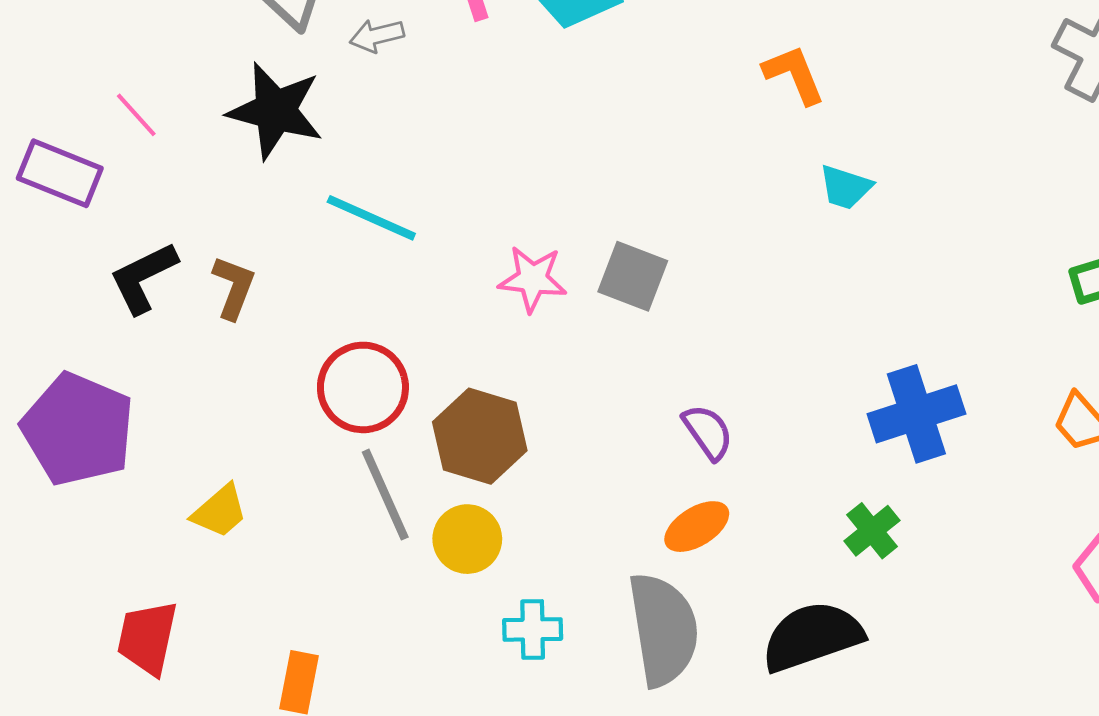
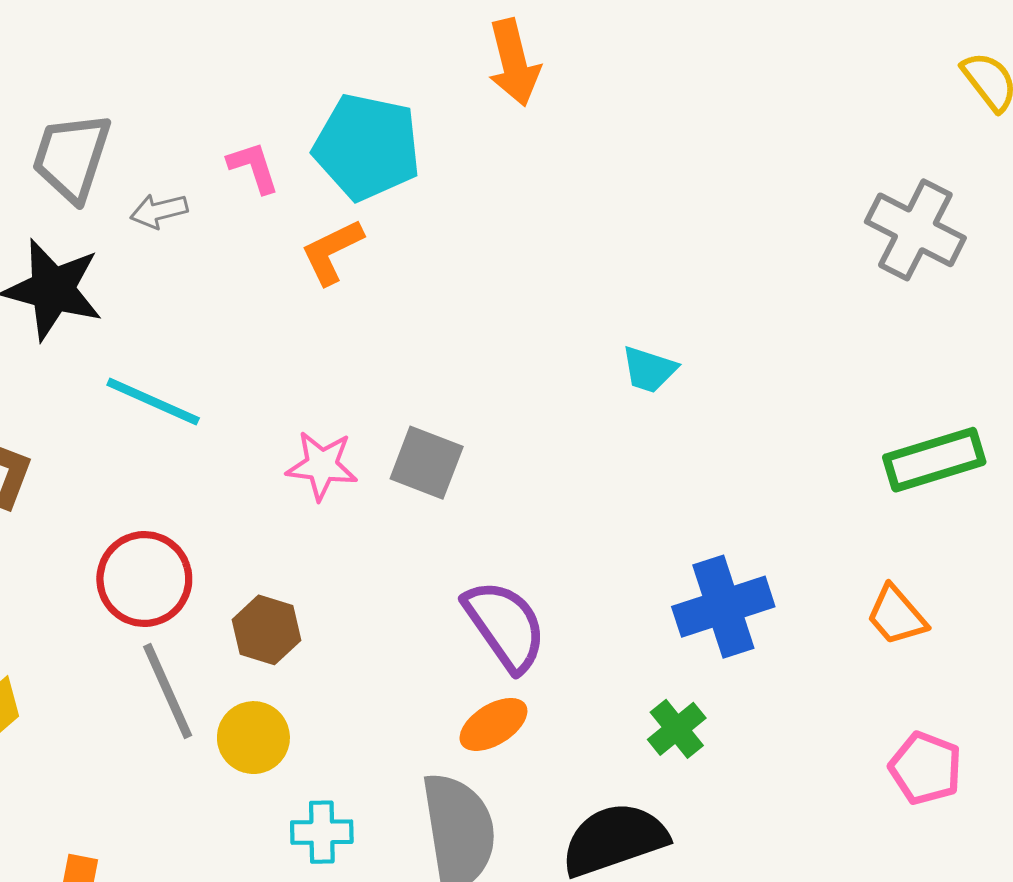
orange L-shape: (794, 75) -> (332, 252), moved, turned -94
purple semicircle: (708, 432) -> (505, 626), size x1.6
brown hexagon: (480, 436) -> (267, 630), size x0.7

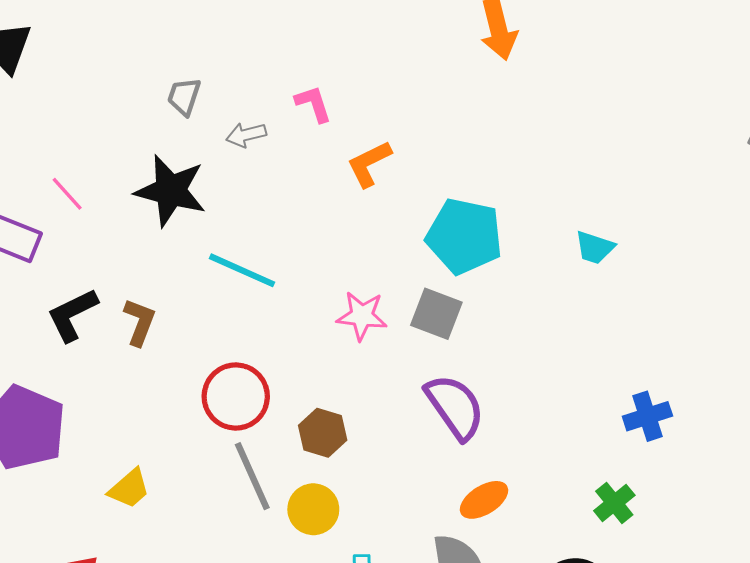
cyan pentagon: (367, 147) -> (464, 236), moved
gray trapezoid: (72, 157) -> (184, 97), size x0.6
blue cross: (723, 607) -> (647, 416), size x0.7
purple semicircle: (505, 626) -> (455, 407), moved

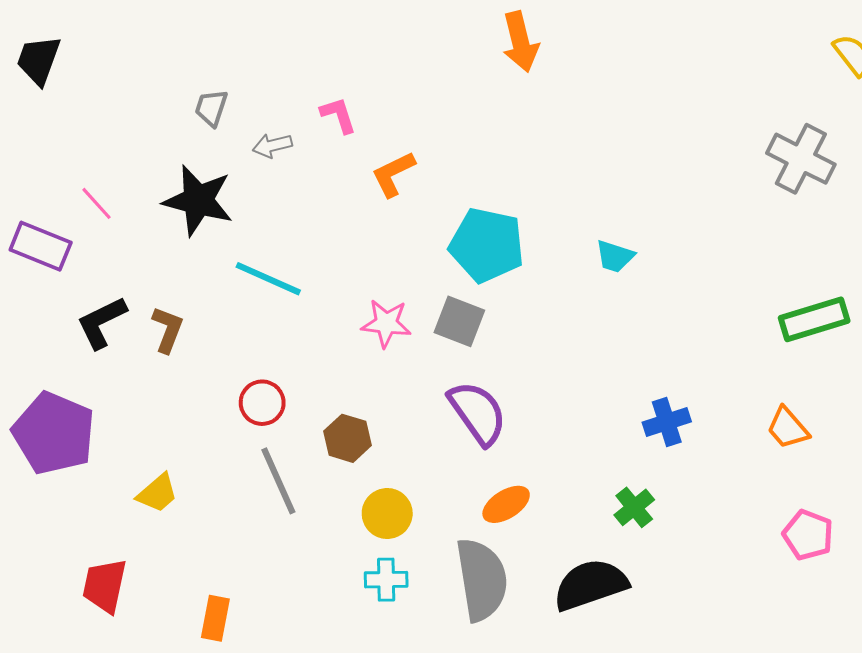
red circle: (236, 396) -> (262, 403), size x0.7
yellow circle: (313, 509) -> (387, 513), moved

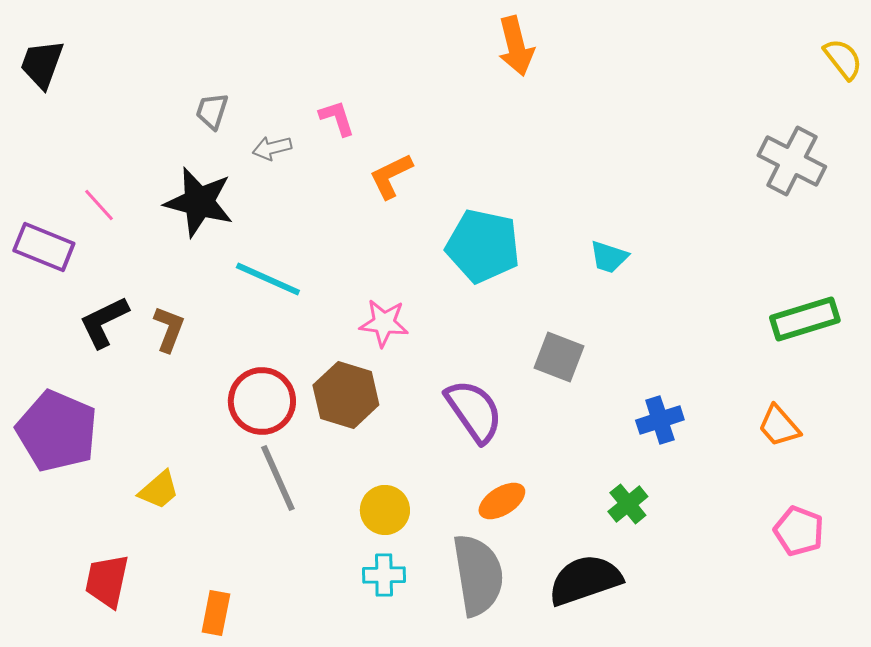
gray square: (459, 321) -> (559, 357), moved
red circle: (262, 403) -> (262, 401), size x1.5
brown hexagon: (348, 438) -> (346, 395), moved, size x1.4

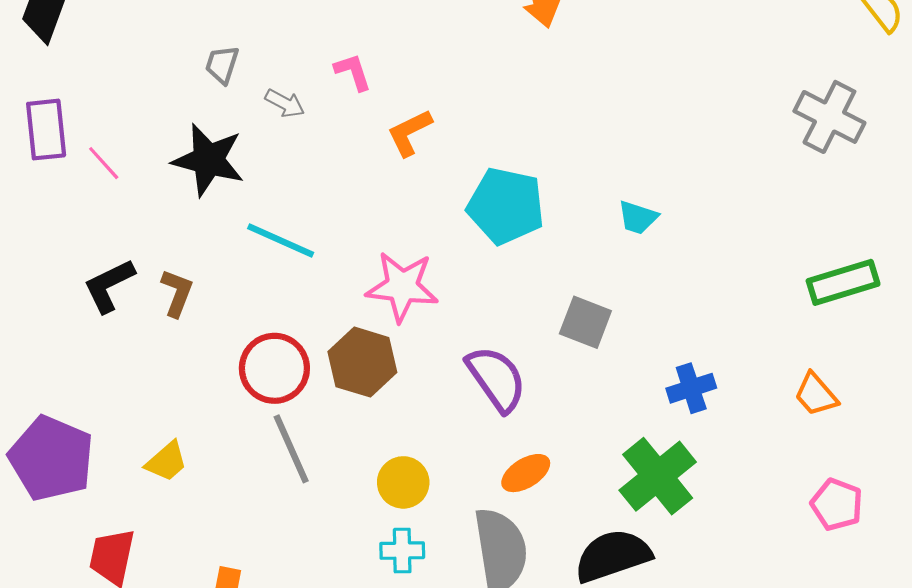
gray arrow: (272, 148) -> (285, 103), turned -138
purple rectangle: (44, 247) -> (46, 130), moved, turned 62
pink star: (384, 323) -> (402, 287), size x1.4
purple pentagon: (57, 431) -> (51, 458), moved
green cross: (628, 504) -> (658, 476), size x1.8

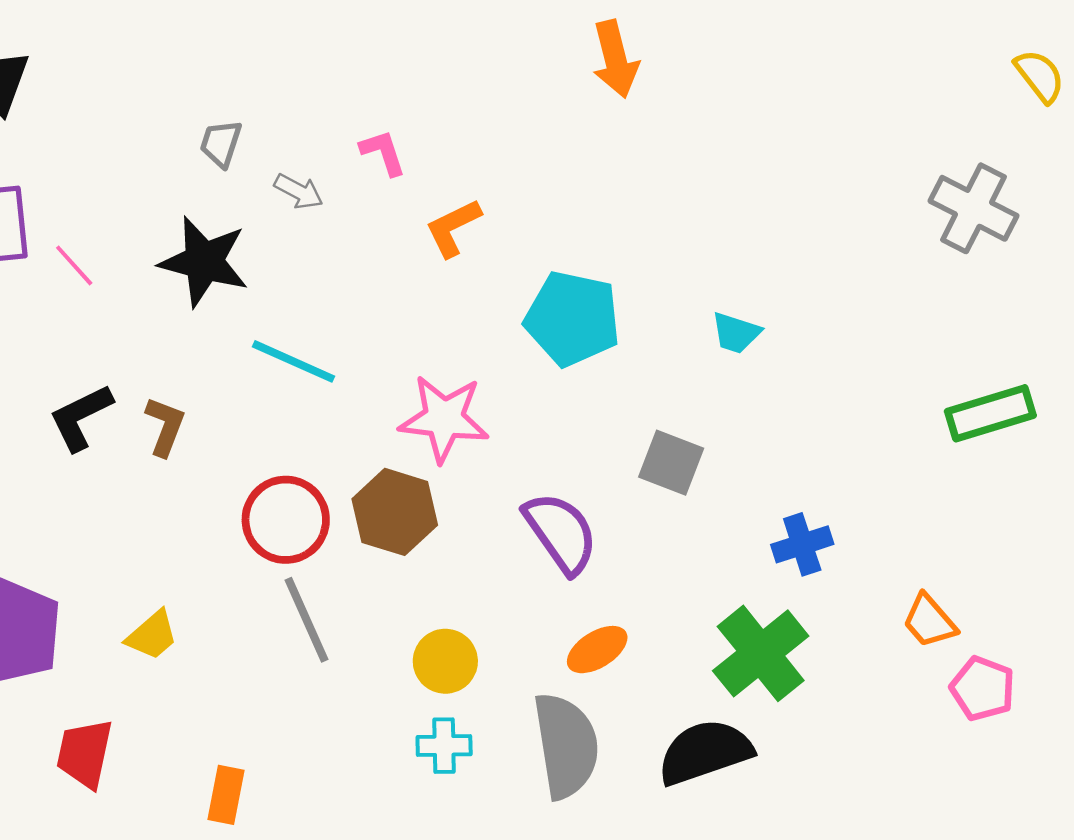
orange trapezoid: (816, 394) -> (929, 621), moved

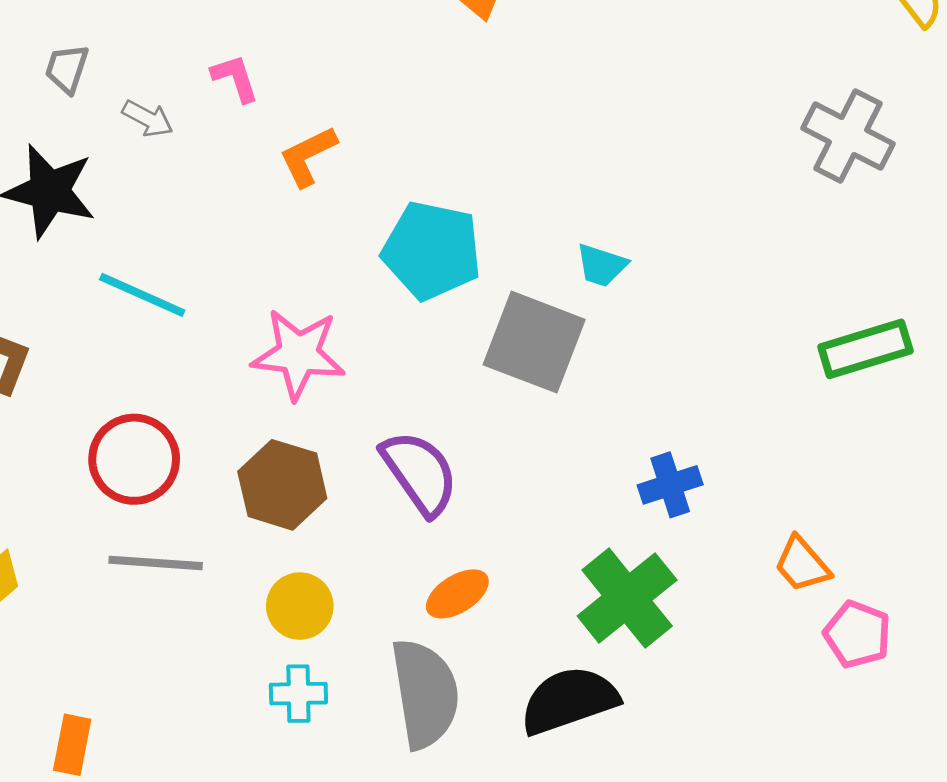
gray square: (671, 463) -> (534, 342), moved, size x1.5
brown hexagon: (395, 512) -> (282, 485), moved
gray line: (306, 620) -> (156, 563), turned -62

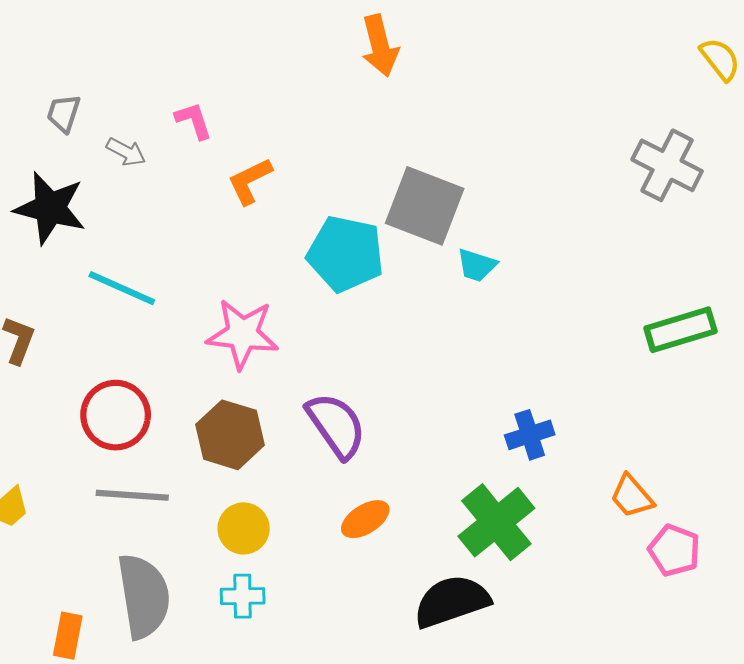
gray square: (534, 342) -> (425, 206), moved
gray semicircle: (425, 694) -> (144, 596), moved

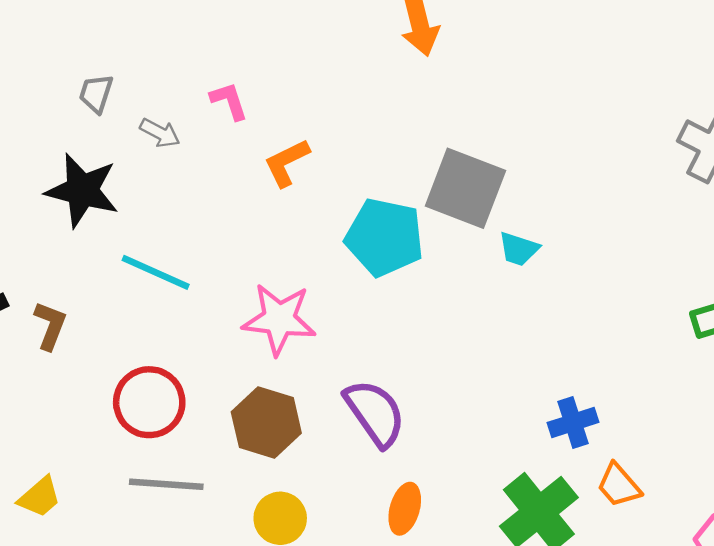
orange trapezoid: (632, 496) -> (619, 485), moved
orange ellipse: (365, 519) -> (405, 509), turned -42

